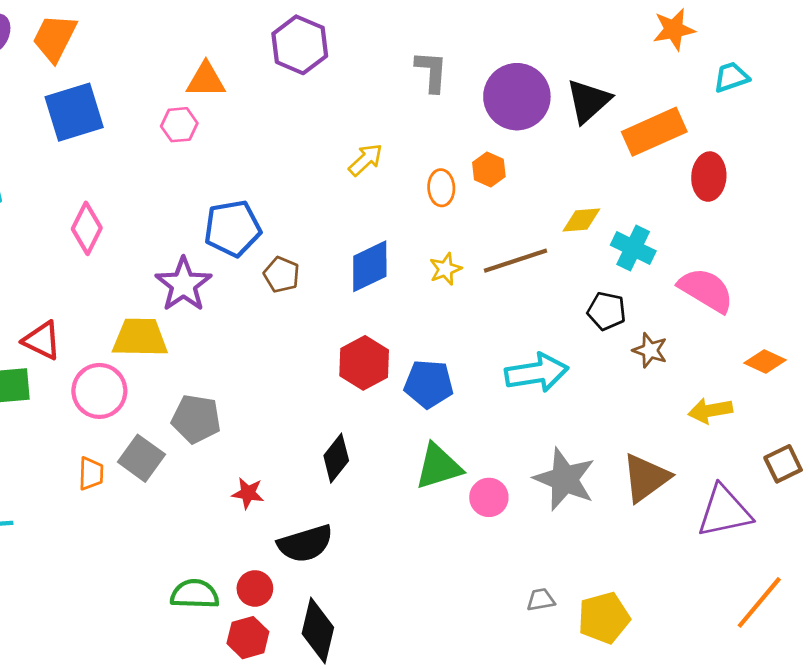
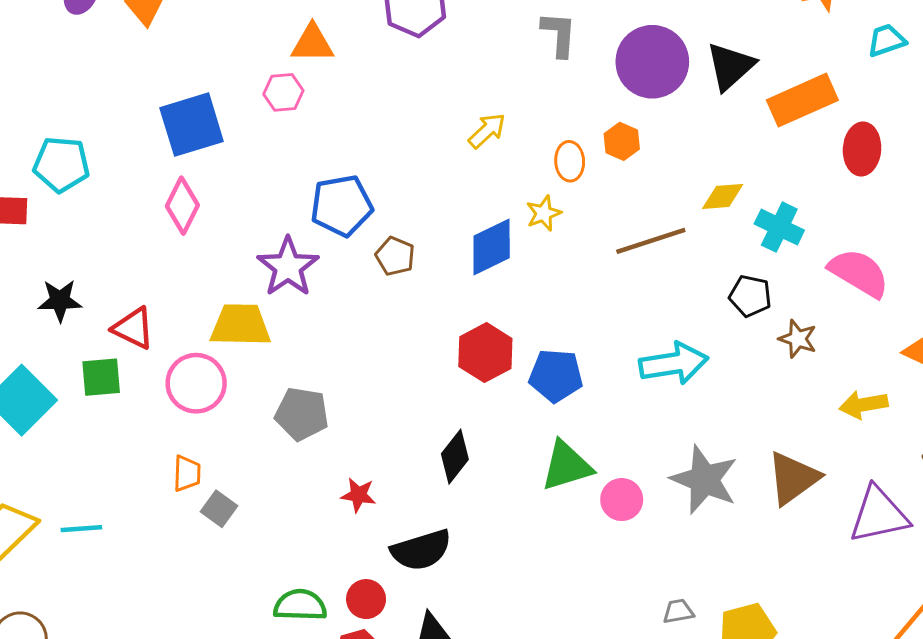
blue square: (74, 112) -> (192, 125), moved
yellow star: (445, 269) -> (544, 213), moved
gray square: (141, 458) -> (219, 509), moved, size x0.7

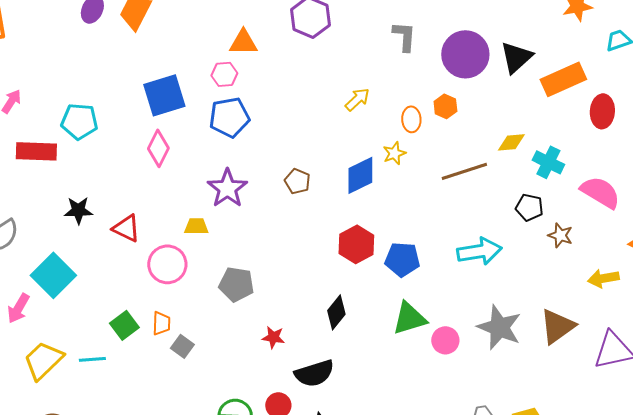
blue pentagon: (342, 206) -> (229, 117), moved
yellow trapezoid: (241, 325) -> (196, 226), size x0.6
green square: (101, 377) -> (124, 325), moved, turned -32

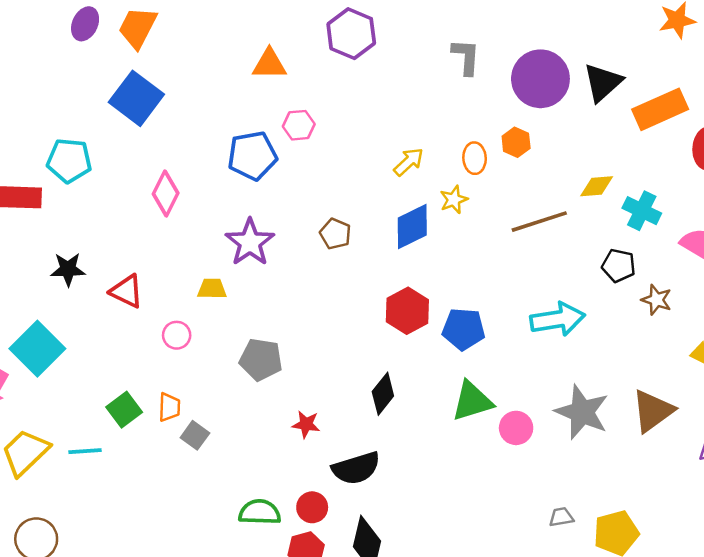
pink hexagon: (224, 74) -> (299, 125), moved
blue square: (164, 95) -> (136, 98), moved, turned -36
yellow arrow: (357, 99) -> (409, 162), moved
pink circle: (167, 264) -> (177, 335), size x0.6

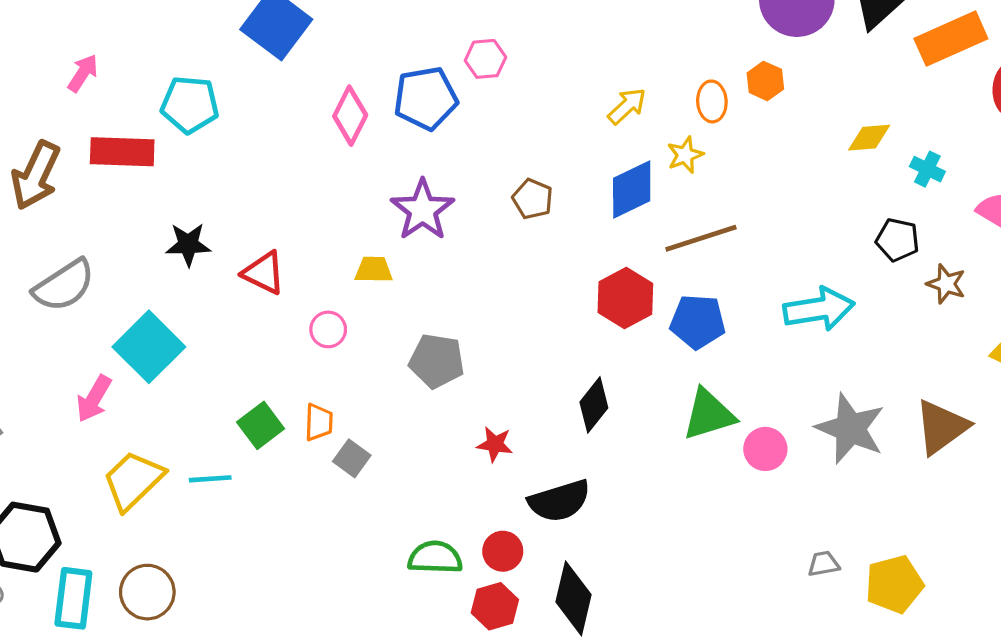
pink diamond: (166, 194) -> (350, 116), moved
cyan cross: (642, 211) -> (927, 169), size x0.7
brown line: (539, 222) -> (701, 238), moved

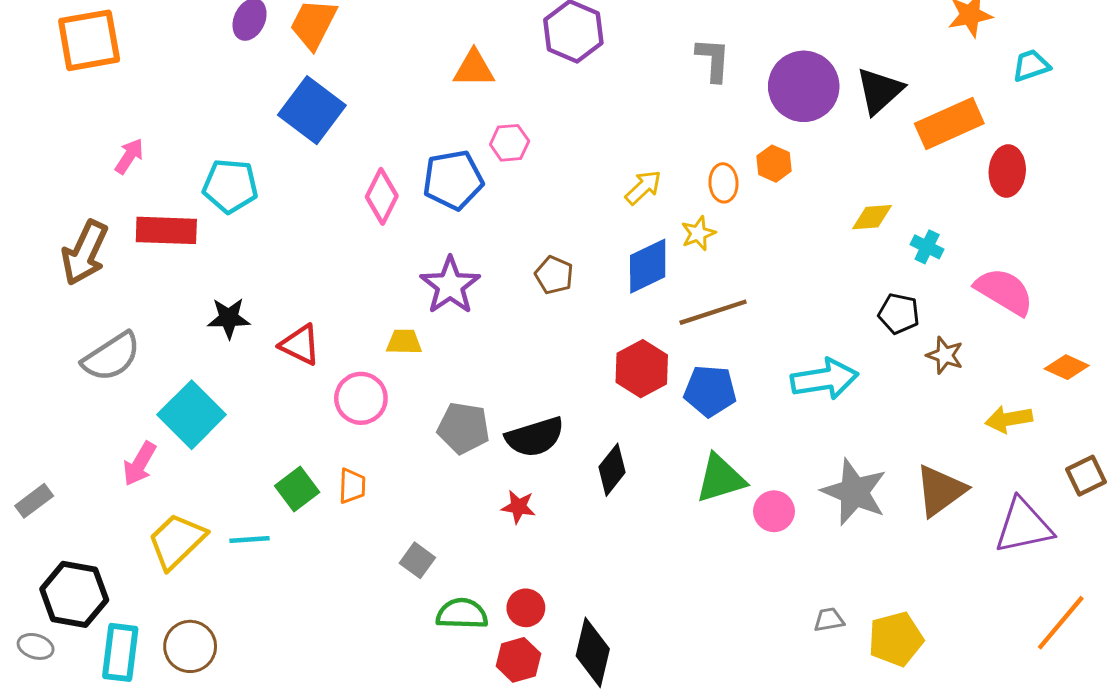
pink circle: (328, 329) -> (361, 398), size x1.5
gray square: (352, 458) -> (417, 560), moved
black semicircle: (559, 501) -> (535, 437), moved

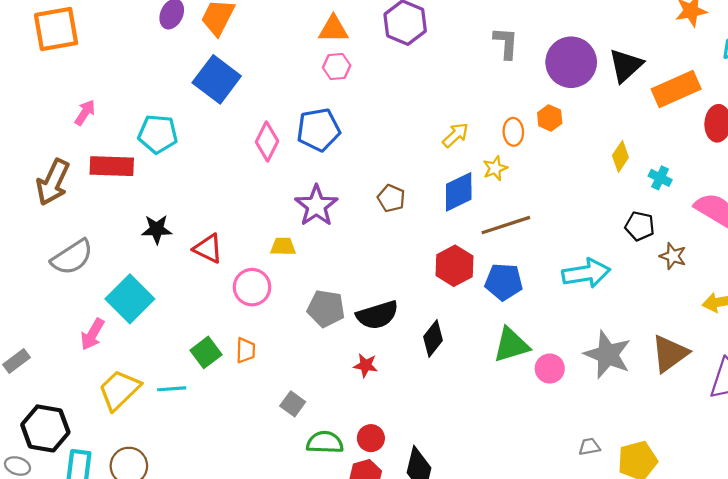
orange triangle: (474, 69) -> (333, 29), moved
pink hexagon: (510, 143) -> (337, 67), moved
yellow diamond: (872, 217) -> (620, 156), turned -52

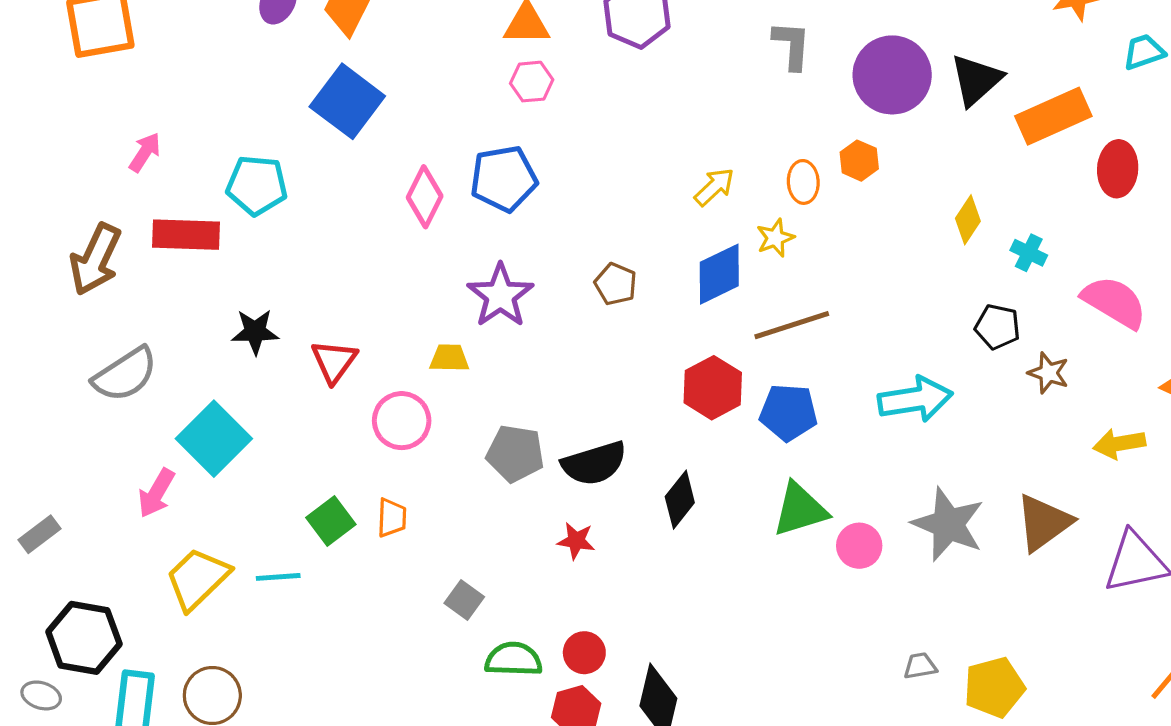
red triangle: (208, 249) -> (334, 361), turned 40

